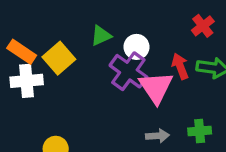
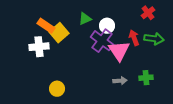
orange rectangle: (22, 52) -> (46, 26), moved

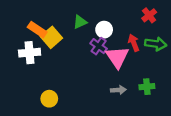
purple cross: (102, 41) -> (99, 46), size x0.7

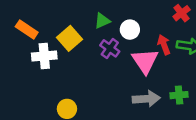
orange rectangle: (37, 30) -> (27, 30), moved
purple cross: (99, 46) -> (110, 48), moved
gray arrow: (118, 90) -> (146, 99), size x1.5

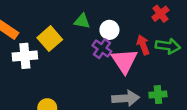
green triangle: (102, 21) -> (82, 21), turned 35
purple cross: (110, 48) -> (102, 49), moved

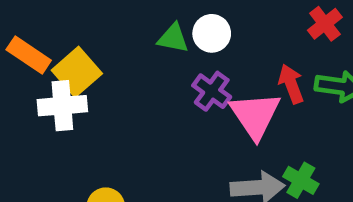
white circle: (109, 30) -> (212, 33), moved
yellow square: (50, 39) -> (77, 72), moved
green cross: (158, 95) -> (301, 180), moved, turned 35

